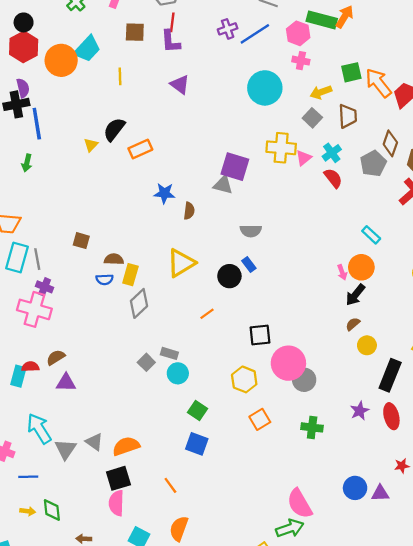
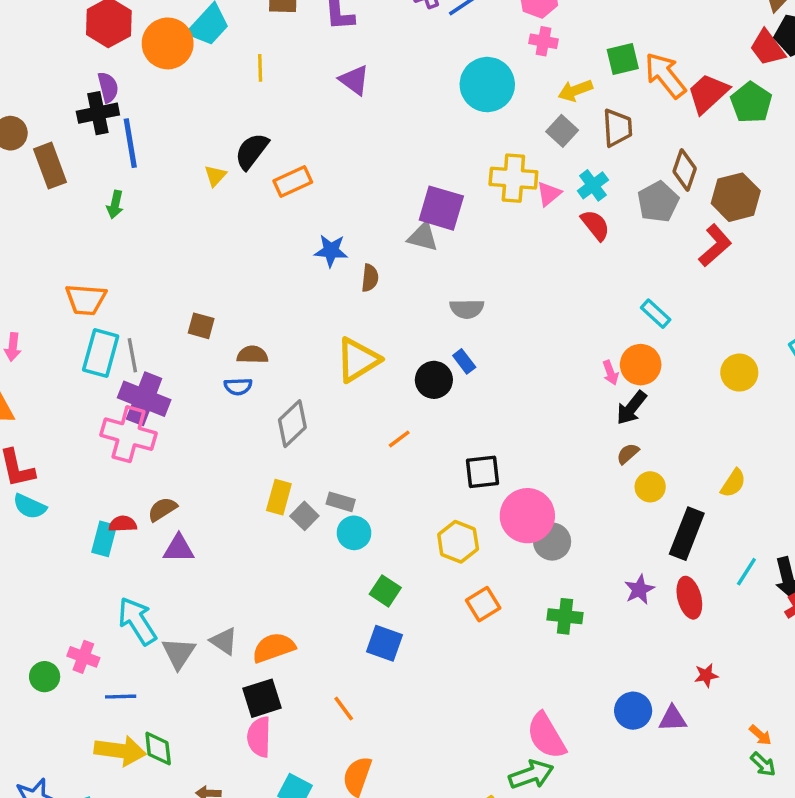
yellow rectangle: (130, 275) -> (279, 497), moved
purple cross: (45, 287) -> (144, 399), size x1.8
yellow arrow: (28, 511) -> (120, 751), size x2.0

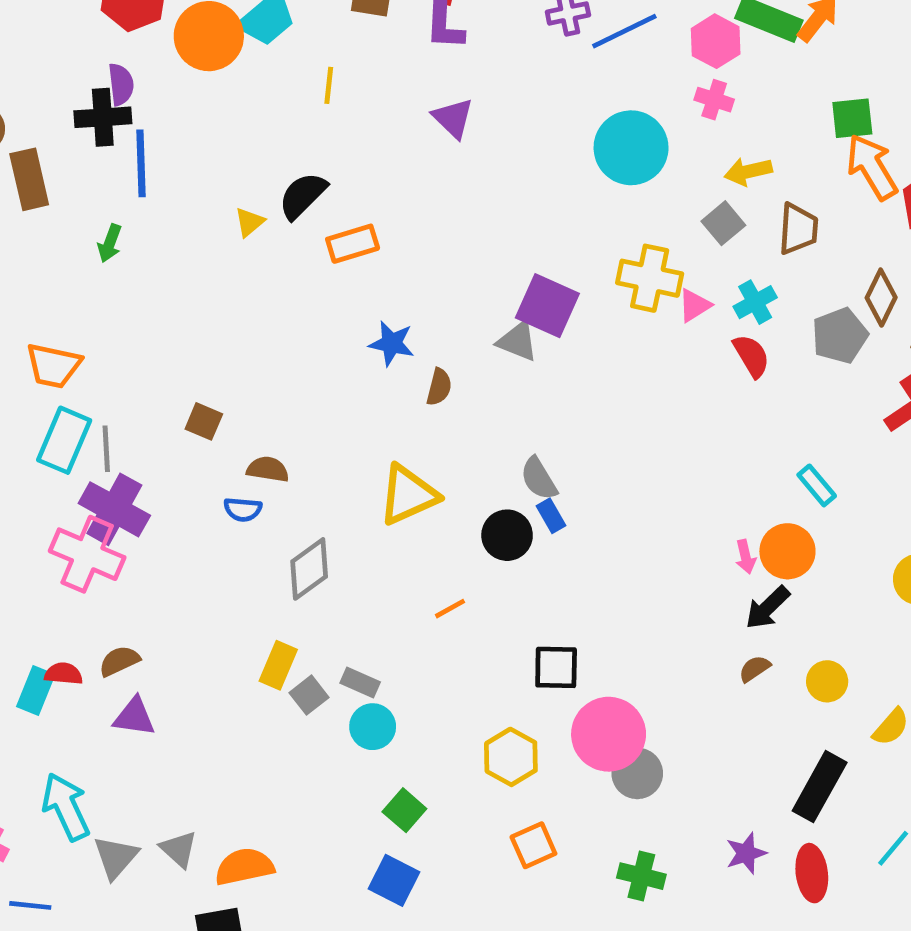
green square: (623, 59) -> (852, 118), moved
gray semicircle: (467, 309) -> (539, 479), moved, turned 52
yellow circle: (650, 487) -> (827, 681), moved

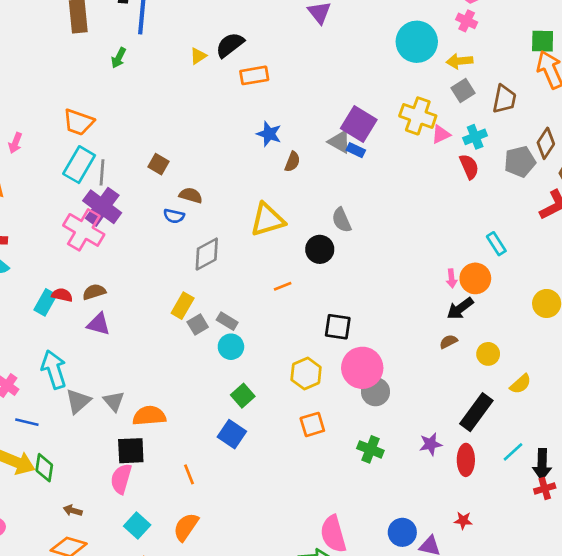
yellow arrow: (748, 171) -> (460, 61), moved
blue rectangle: (551, 516) -> (356, 150), moved, turned -42

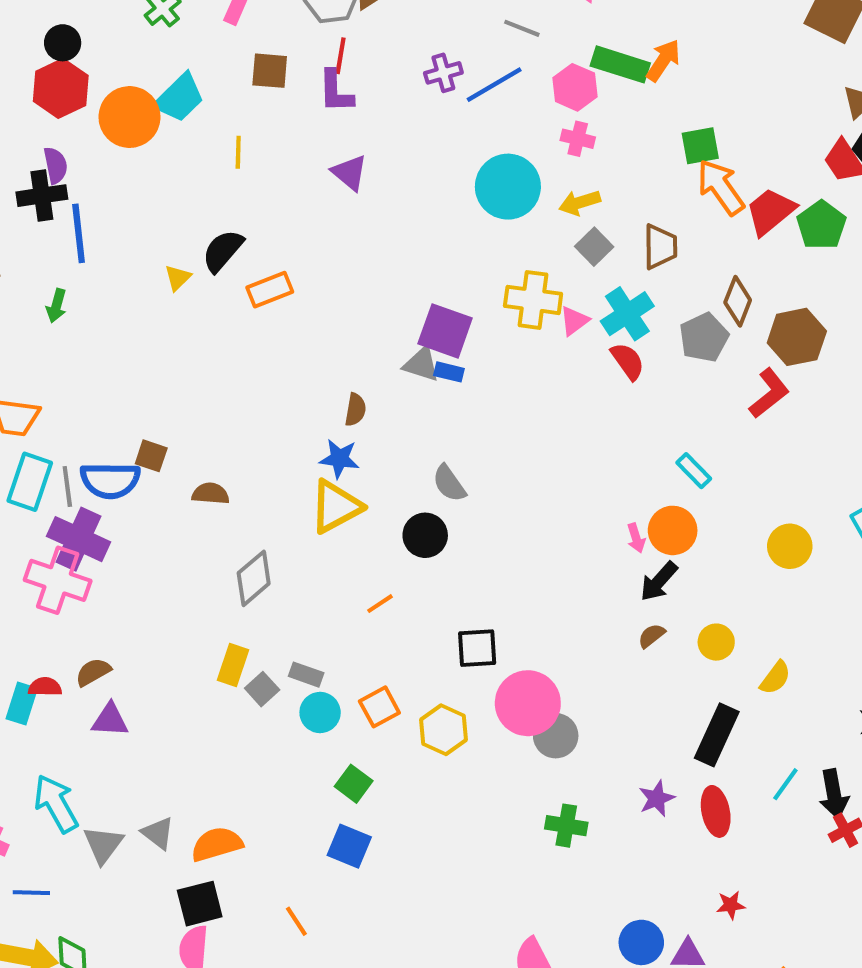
blue star: (269, 134) -> (339, 459), moved
cyan cross: (475, 137) -> (627, 314), size x1.4
blue semicircle: (174, 216) -> (110, 480), moved, size x1.8
orange square: (312, 424) -> (379, 707), moved

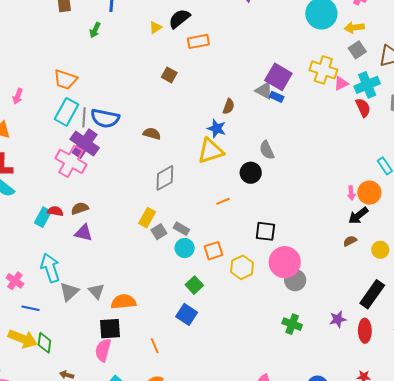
brown square: (151, 456) -> (169, 75), moved

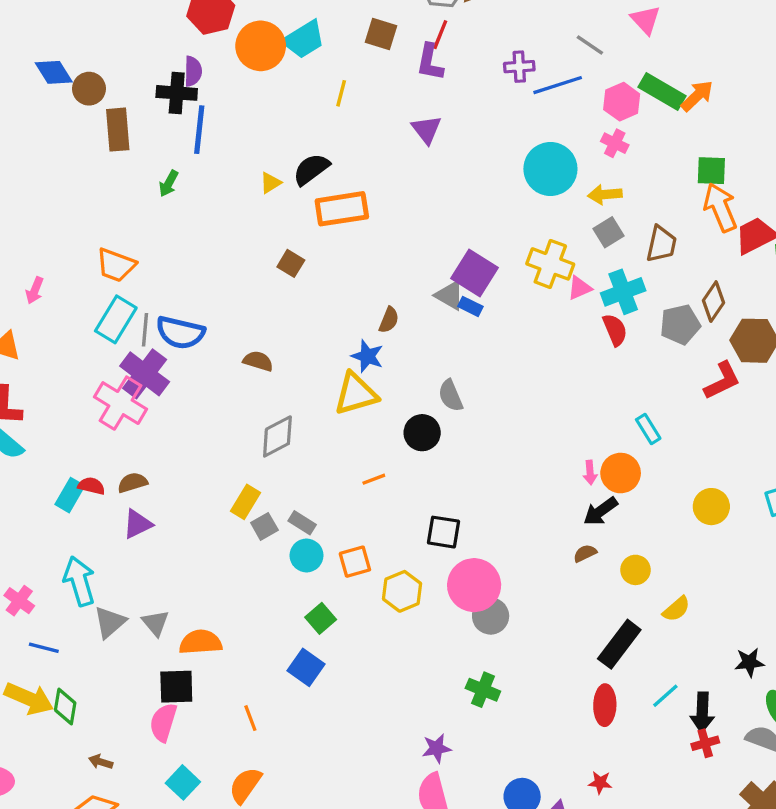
orange rectangle: (198, 41) -> (342, 209), size x1.4
purple triangle: (84, 233) -> (137, 524), turned -42
purple star: (338, 319) -> (437, 748), moved

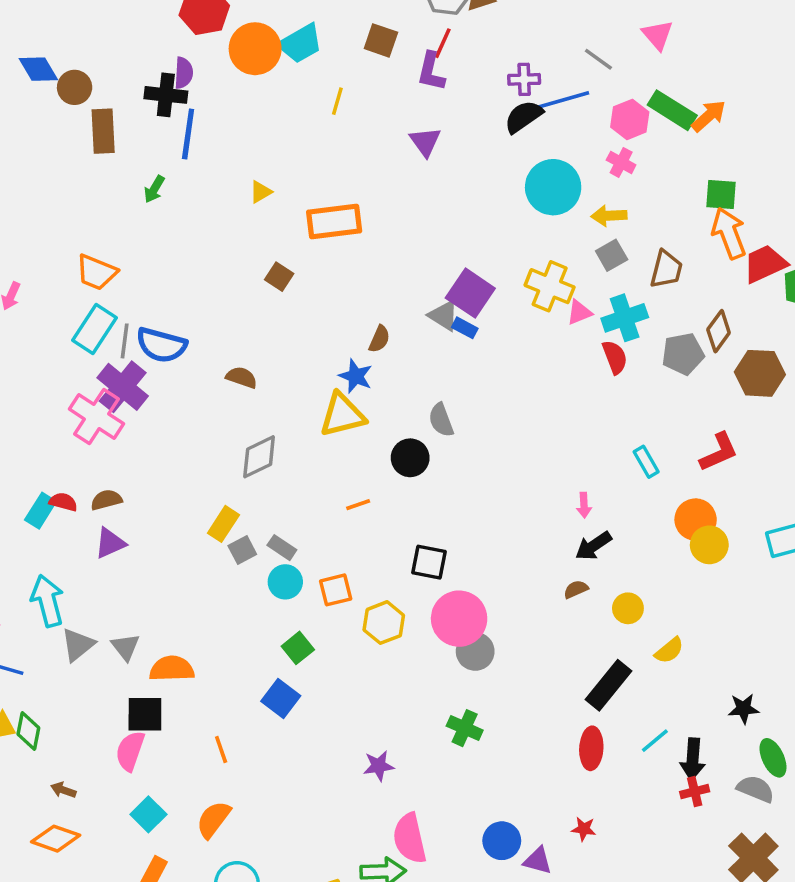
black semicircle: (311, 169) -> (523, 117), moved
red L-shape: (722, 381) -> (719, 452), moved
orange circle: (621, 473) -> (696, 520), moved
purple star: (437, 748) -> (379, 766), moved

